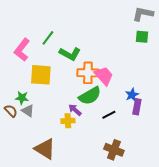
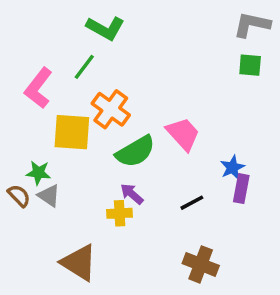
green L-shape: (70, 54) -> (105, 28), moved
orange cross: (88, 73) -> (111, 109), moved, turned 35
green semicircle: (90, 96) -> (135, 152), moved

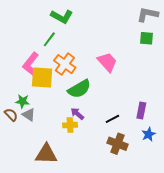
pink L-shape: (38, 88) -> (31, 64), moved
pink trapezoid: (183, 134) -> (107, 62), moved
blue star: (232, 167) -> (149, 134), moved
brown triangle: (79, 263) -> (46, 154), turned -30
brown cross: (201, 264) -> (118, 144), moved

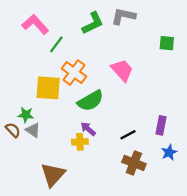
gray L-shape: (148, 14) -> (123, 16), moved
green L-shape: (62, 17) -> (93, 23), moved, turned -55
pink L-shape: (31, 64) -> (35, 24), moved, turned 100
brown triangle: (46, 154) -> (53, 175), turned -50

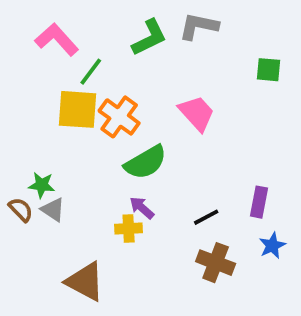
yellow square: (48, 88) -> (78, 109), moved
brown triangle: (53, 175) -> (85, 281), turned -44

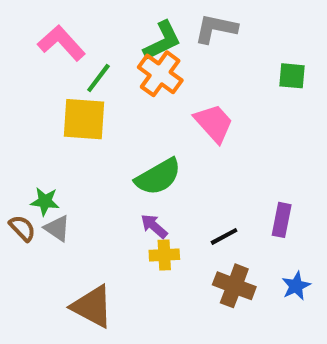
orange cross: (119, 117) -> (160, 74), moved
yellow cross: (129, 229) -> (164, 255), moved
blue star: (272, 246) -> (296, 286), moved

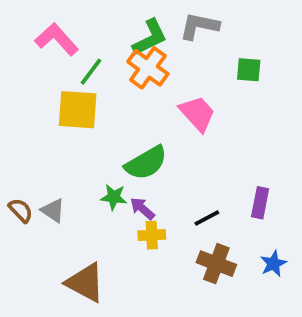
green square: (292, 76) -> (249, 70), moved
green star: (45, 201) -> (114, 197), moved

